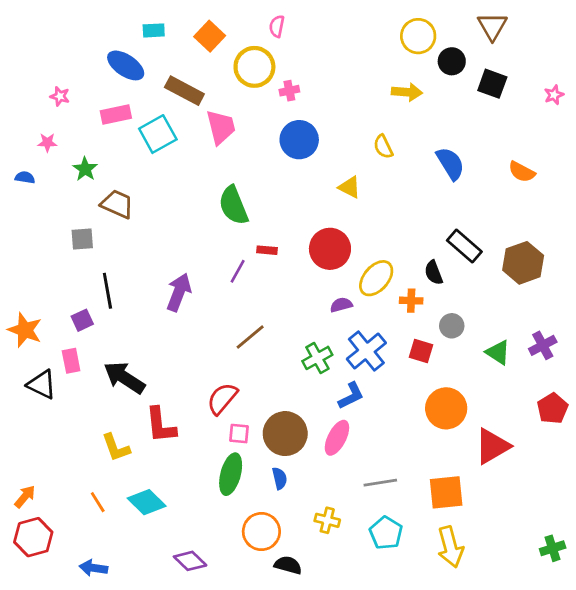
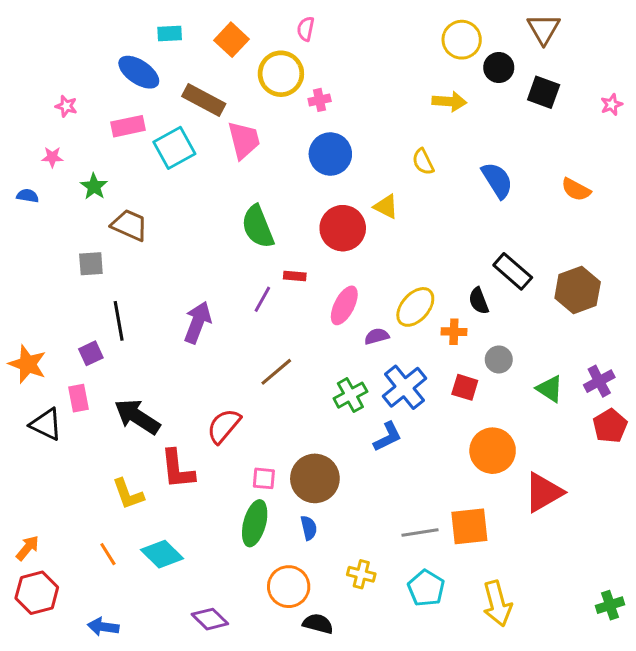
red circle: (330, 249) -> (343, 228), moved
red semicircle: (222, 399) -> (224, 426), moved
red pentagon: (553, 408) -> (610, 426), moved
pink ellipse: (337, 438) -> (344, 305), moved
orange square: (446, 492) -> (469, 526), moved

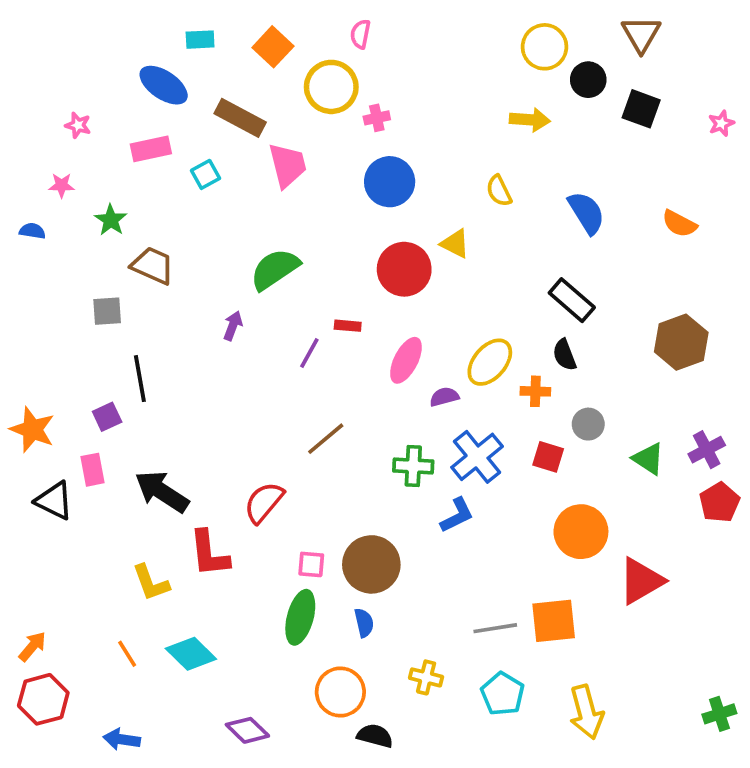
cyan square: (174, 148) -> (206, 174), size x0.6
green semicircle: (258, 227) -> (275, 269), moved, turned 78
black rectangle: (513, 271) -> (572, 300), moved
purple arrow: (197, 322) -> (233, 326), moved, size x0.6
green cross: (350, 395) -> (413, 466), turned 32

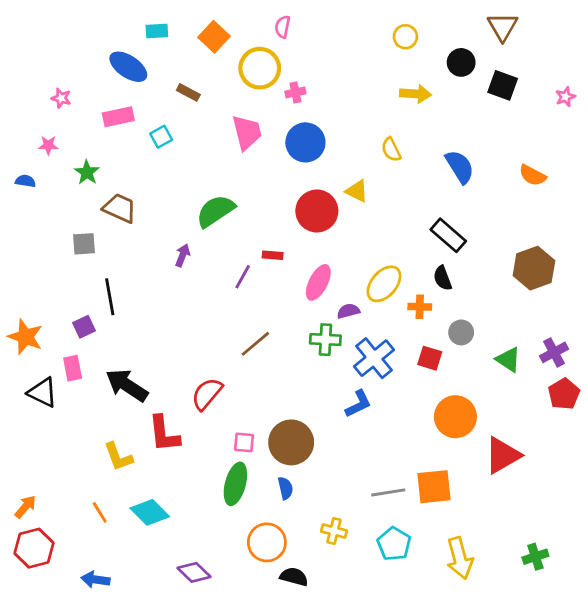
yellow circle: (544, 47) -> (405, 37), moved, size x0.7
brown rectangle: (240, 118) -> (188, 92), size x0.6
pink trapezoid: (288, 165) -> (247, 132), moved
green cross: (413, 466) -> (325, 340), moved
green cross: (719, 714) -> (535, 557), moved

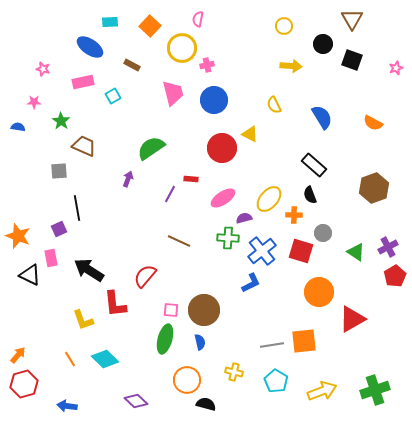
pink ellipse: (318, 282) -> (223, 198), turned 30
brown line: (255, 344) -> (179, 241), turned 65
red square: (430, 358) -> (301, 251), size x1.4
green cross: (535, 557) -> (375, 390), size x1.6
yellow arrow: (460, 558) -> (322, 391), turned -96

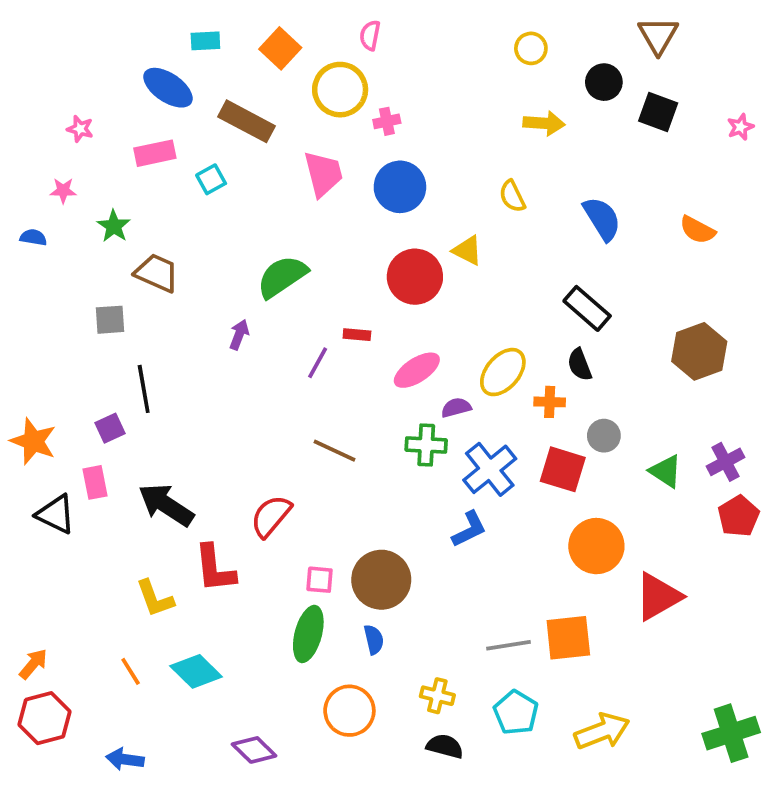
brown rectangle: (132, 65) -> (247, 121), size x1.8
green cross: (375, 390) -> (731, 733), moved
black semicircle: (206, 404) -> (445, 746), moved

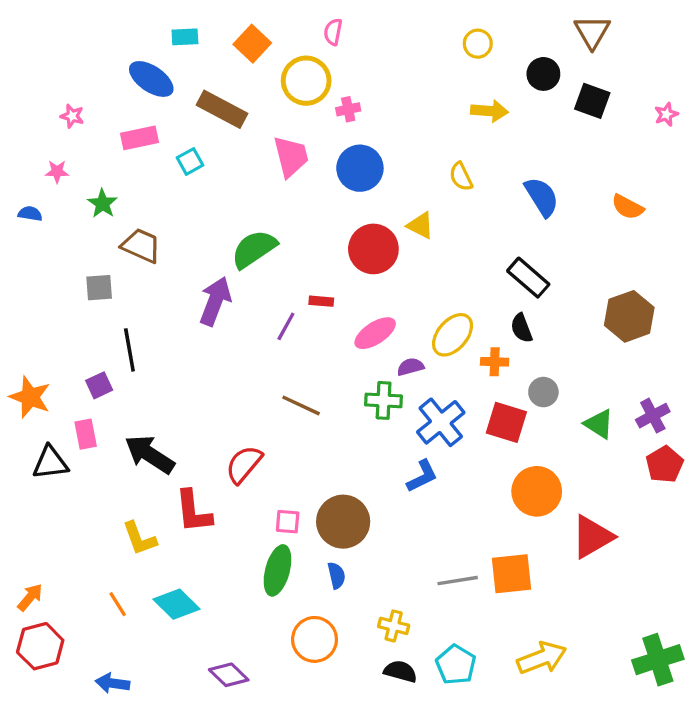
purple arrow: (239, 335) -> (215, 301), size x1.8
black triangle: (56, 514) -> (50, 463), turned -33
cyan pentagon: (516, 713) -> (456, 665), moved

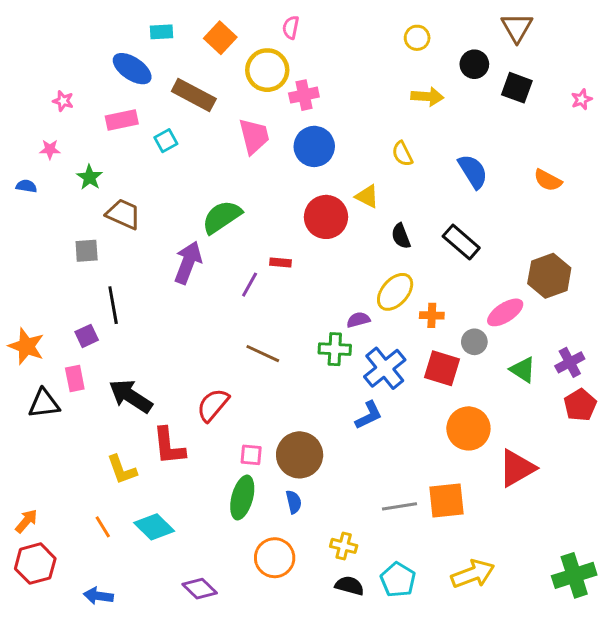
pink cross: (348, 109) -> (304, 95), size x1.4
black semicircle: (522, 328) -> (401, 236), moved
pink ellipse: (375, 333) -> (505, 312), moved

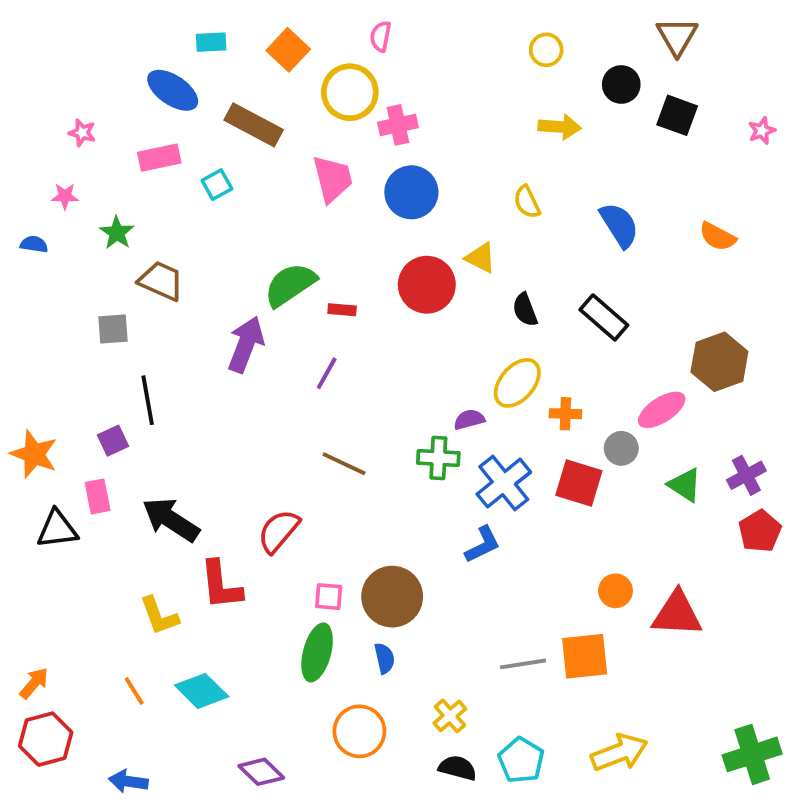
red rectangle: (280, 262) -> (342, 310), moved
orange circle: (468, 428) -> (615, 591), moved, size x0.6
red triangle: (517, 468) -> (677, 614), turned 33
yellow cross: (344, 546) -> (450, 716), turned 35

